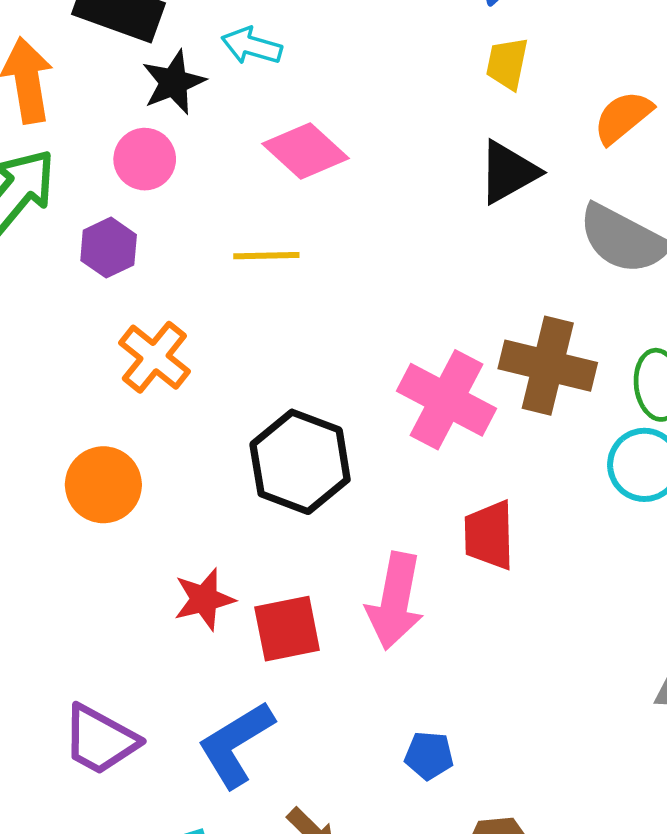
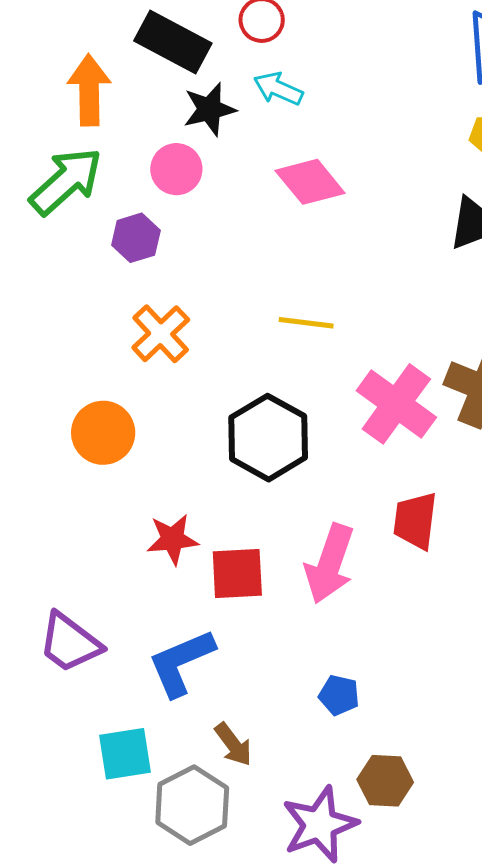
yellow line: (266, 256) -> (306, 323), moved

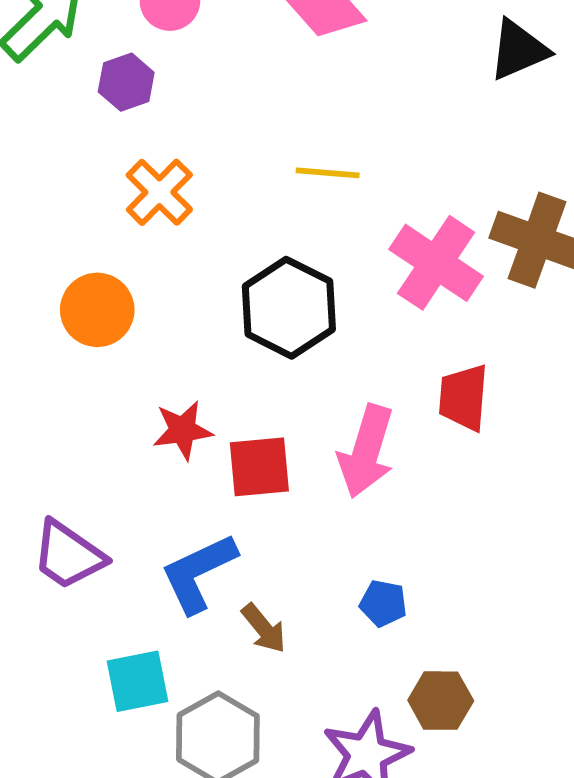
brown arrow: (233, 744) -> (264, 628), moved

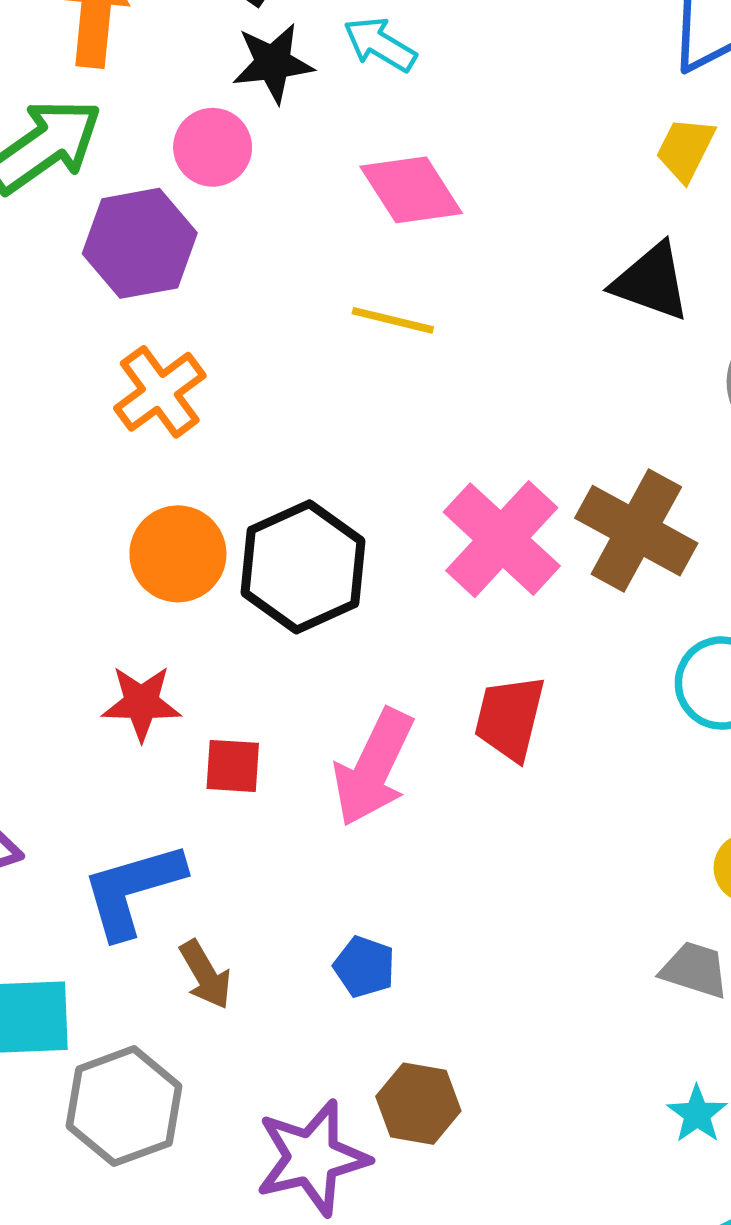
black triangle: (519, 50) -> (651, 282), turned 34
purple hexagon: (126, 82) -> (140, 243), size x1.5
yellow line: (328, 173) -> (393, 320), moved
orange circle: (97, 310) -> (178, 554), moved
red square: (259, 467) -> (233, 766), size x0.7

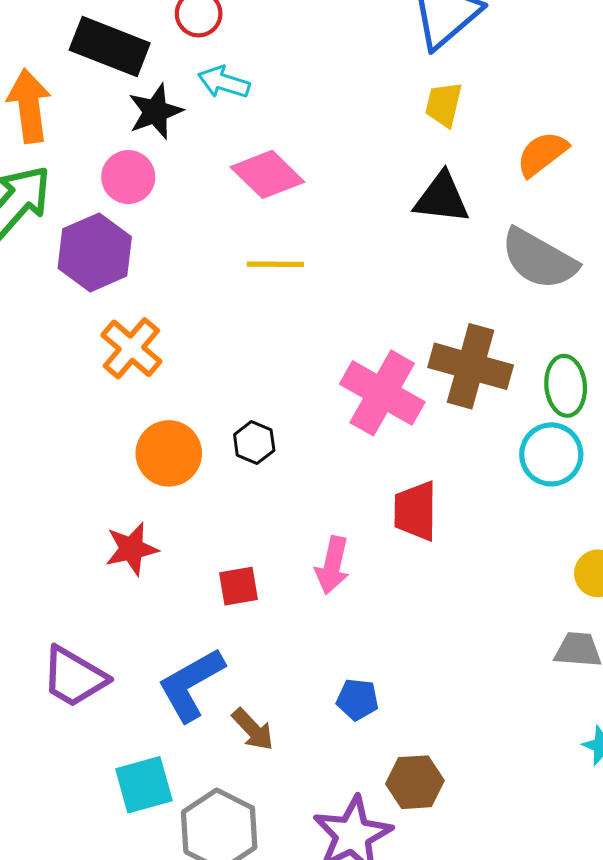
black hexagon: (303, 567) -> (254, 443), size x0.5
red star: (141, 703) -> (132, 549), moved
pink arrow: (373, 768) -> (332, 565), size x0.7

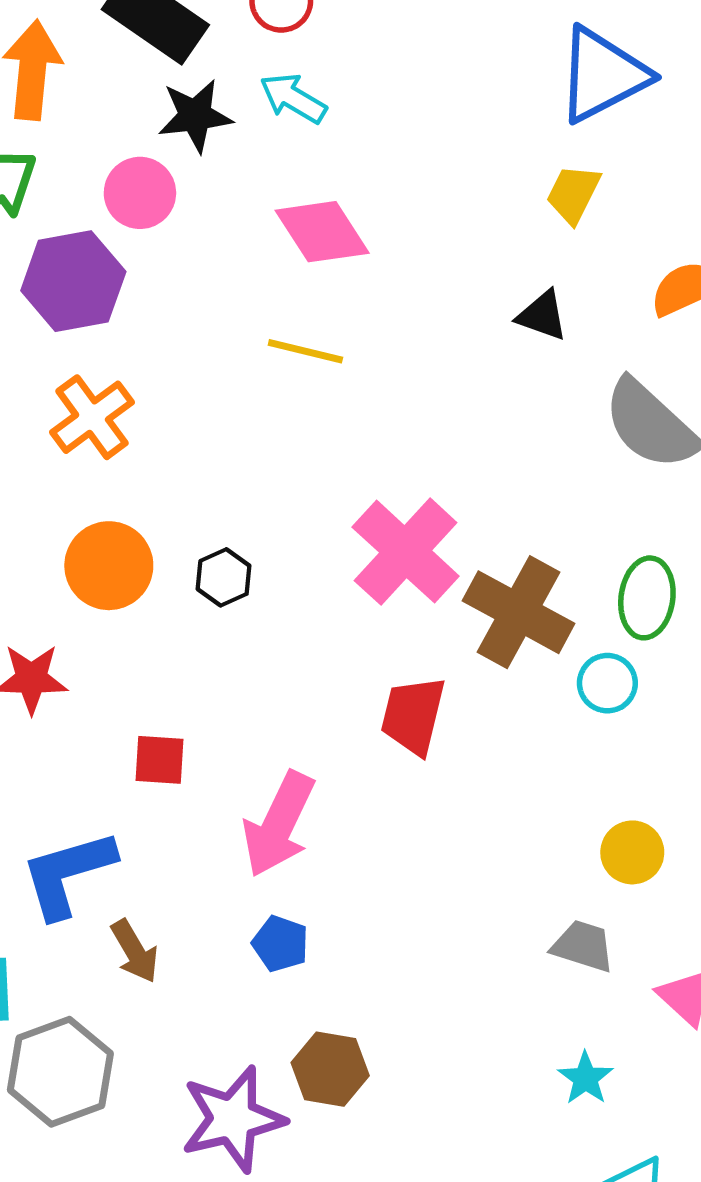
black triangle: (442, 198) -> (542, 316), size x0.7
brown cross: (471, 366) -> (518, 612), moved
cyan circle: (551, 454) -> (607, 683), size x0.7
pink arrow: (332, 565) -> (279, 824), moved, size x1.4

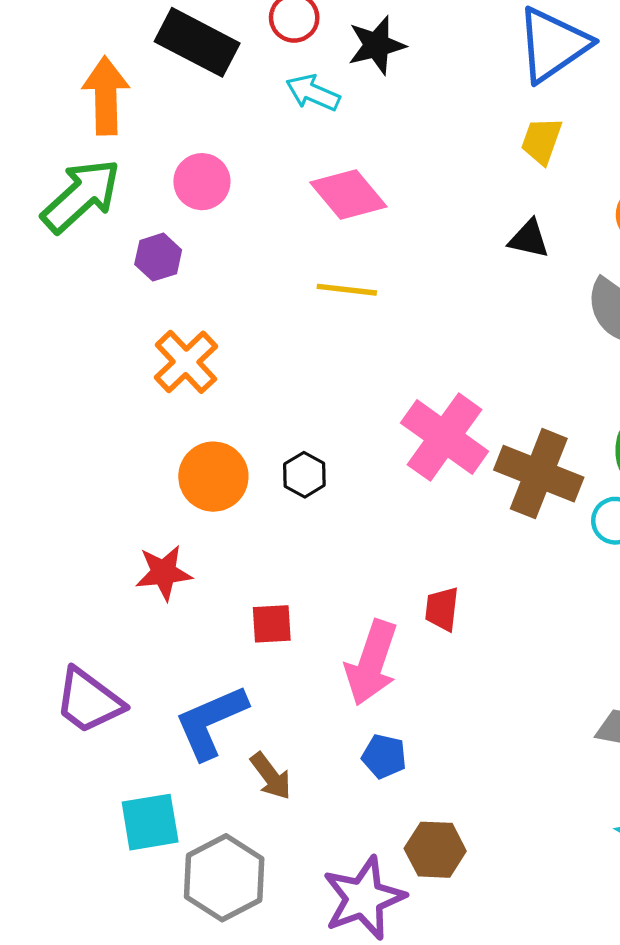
black star: (195, 116) -> (377, 45), moved
purple hexagon: (73, 281) -> (158, 257), size x0.6
red trapezoid: (413, 715) -> (442, 609), moved, size x0.7

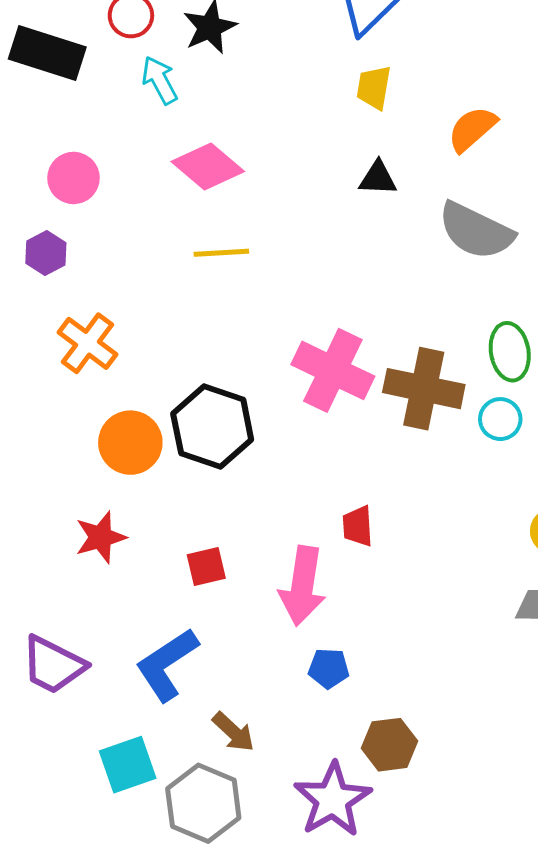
cyan arrow: (313, 93) -> (160, 80), turned 48
black hexagon: (304, 475) -> (212, 427), size x2.0
brown arrow: (271, 776) -> (233, 732), moved

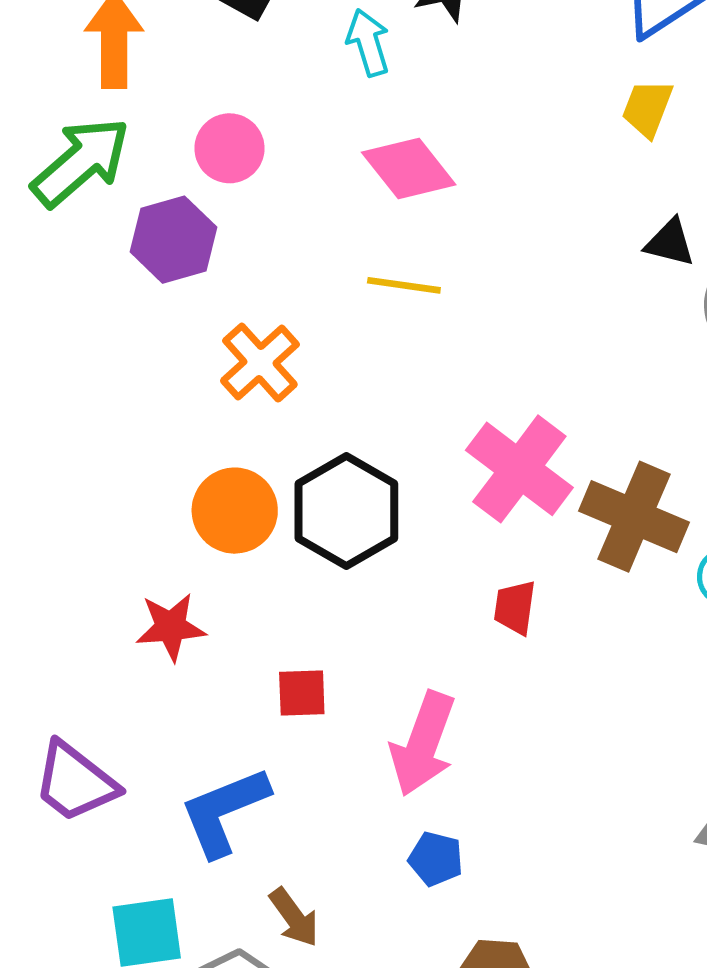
black triangle: (378, 178) -> (670, 243), moved
purple hexagon: (46, 253) -> (174, 240), size x1.5
orange cross: (87, 343) -> (260, 363), moved
red trapezoid: (358, 526) -> (515, 607), moved

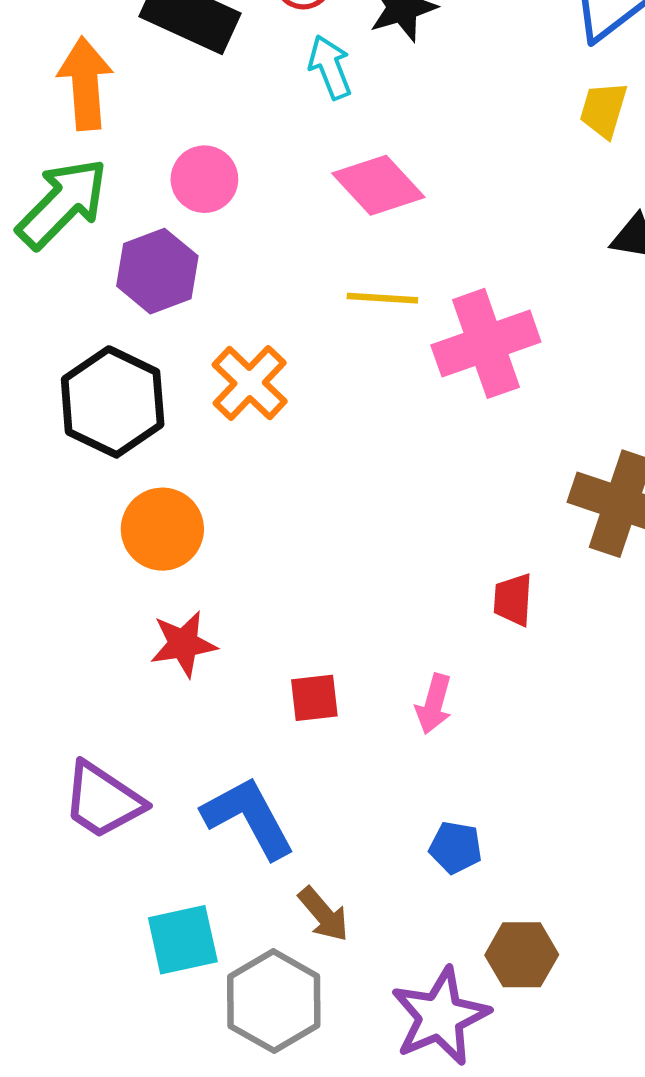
pink cross: (519, 469) -> (486, 343), moved, turned 38
orange circle: (235, 511) -> (162, 529), moved
black hexagon: (346, 511) -> (113, 402), moved
pink arrow: (423, 744) -> (434, 704), moved, size x0.6
blue L-shape: (224, 811) -> (249, 817), turned 88

